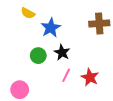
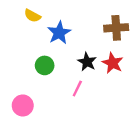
black star: (62, 52) -> (87, 62), moved
red star: (90, 77) -> (113, 63), moved

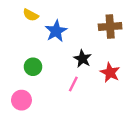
red star: (113, 63) -> (110, 72), moved
green circle: (45, 65) -> (33, 67), moved

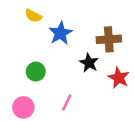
brown cross: (110, 26) -> (109, 39), moved
pink line: (73, 84) -> (67, 102), moved

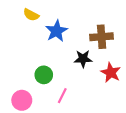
black star: (89, 63) -> (83, 59), turned -30
green circle: (36, 72) -> (44, 75), moved

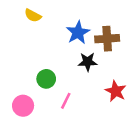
blue star: (56, 31) -> (78, 33), moved
red star: (111, 73) -> (116, 91), moved

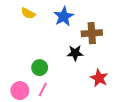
blue star: (78, 33) -> (64, 16), moved
pink line: (66, 101) -> (43, 89), moved

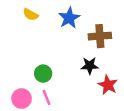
black star: (75, 53) -> (90, 66), moved
pink line: (43, 89) -> (47, 97), turned -48

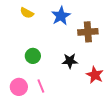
black star: (90, 66) -> (70, 61), moved
green circle: (43, 74) -> (33, 56), moved

